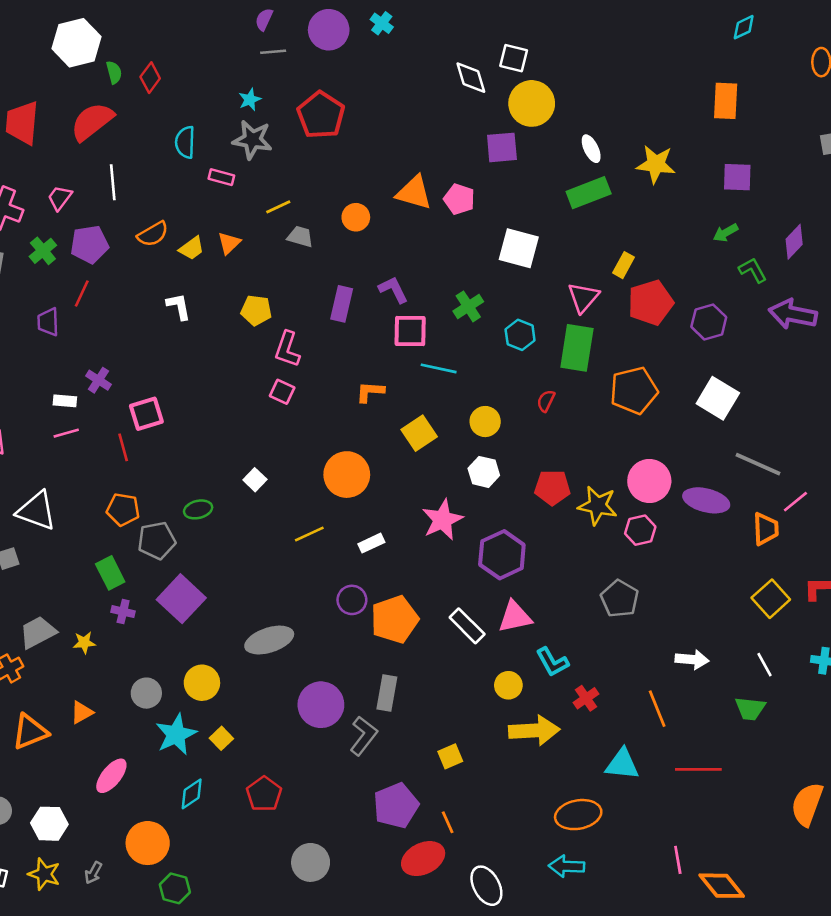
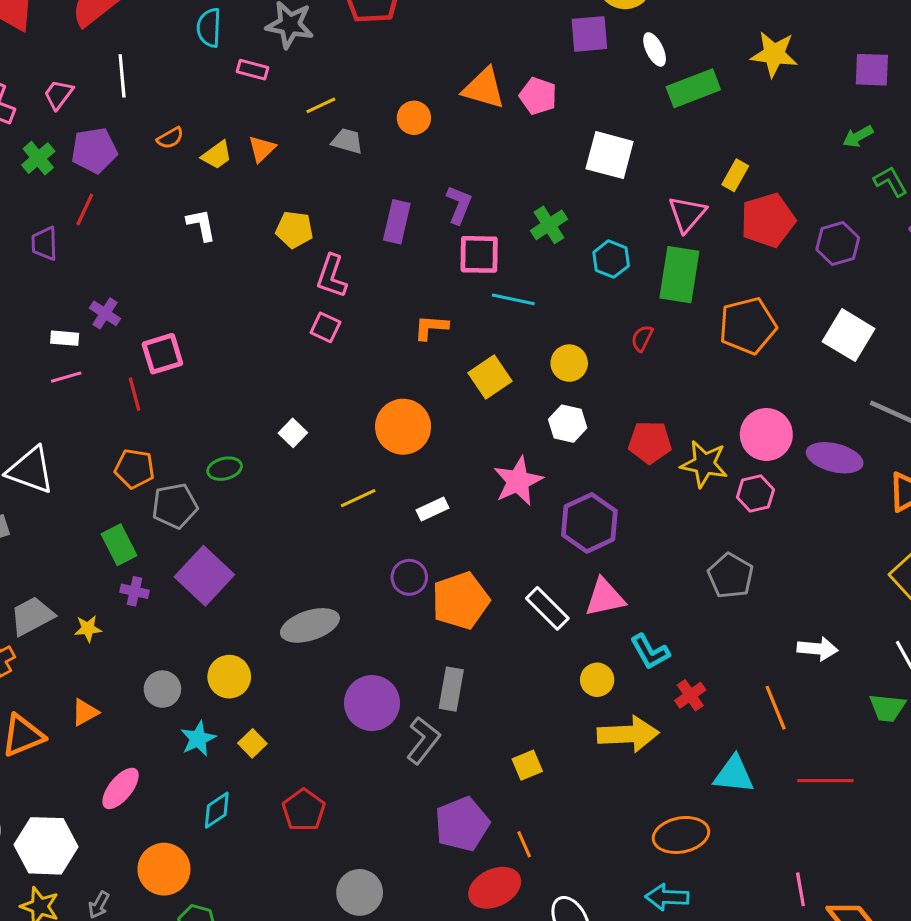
white ellipse: (591, 149) -> (655, 49), moved
orange semicircle: (153, 234) -> (170, 138), size x0.7
purple L-shape: (393, 290) -> (459, 205), turned 48
cyan star: (176, 734) -> (198, 739), size x0.7
white hexagon: (49, 824) -> (46, 846), size x1.4

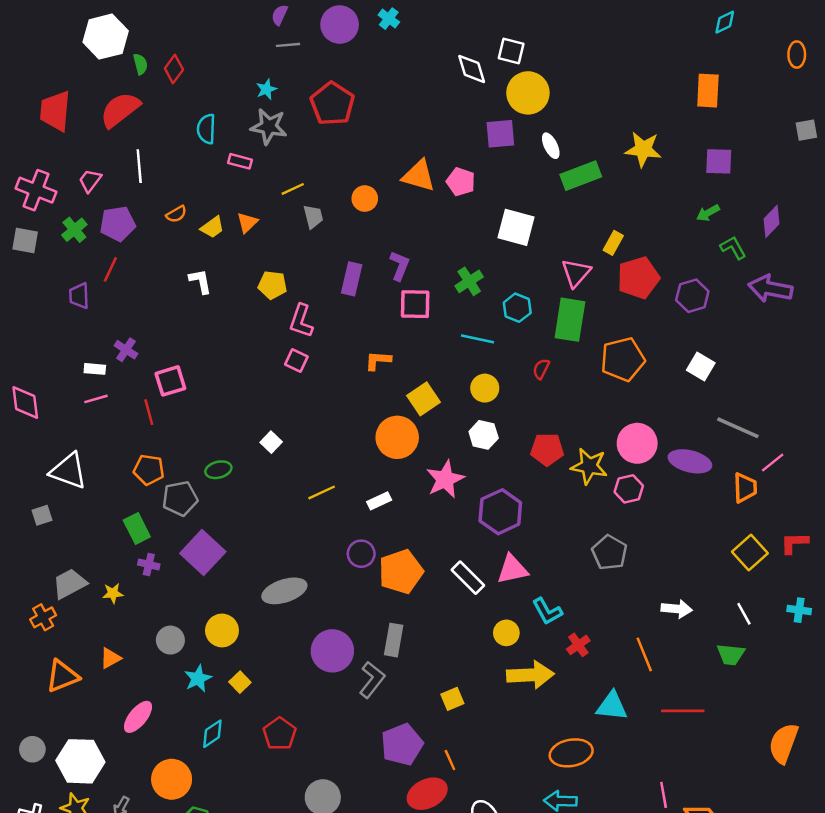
gray trapezoid: (347, 141) -> (313, 217), turned 60
cyan line: (513, 299) -> (478, 339), moved
white square: (849, 335) -> (701, 367), size x0.7
orange circle: (403, 427) -> (397, 437), moved

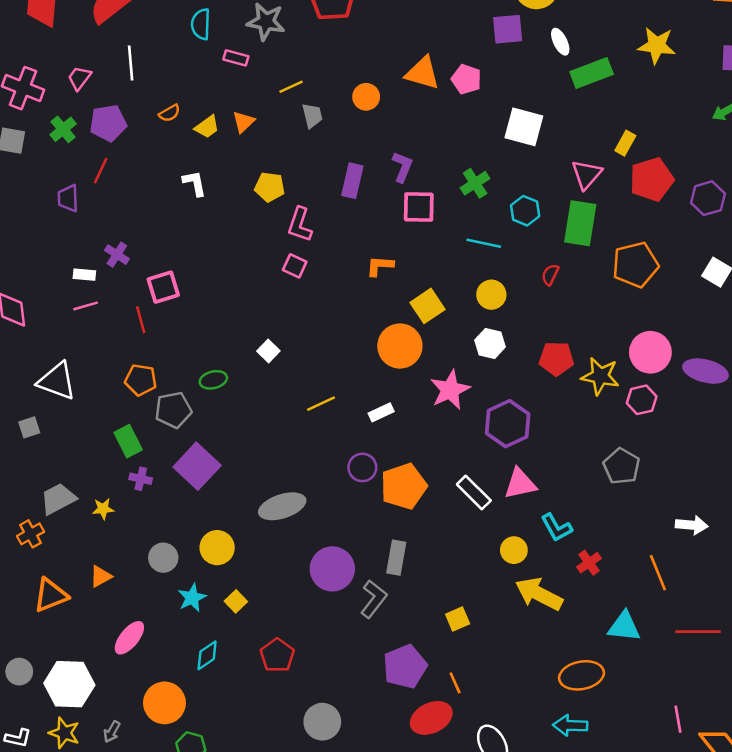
yellow arrow: (530, 675) -> (539, 594), turned -150

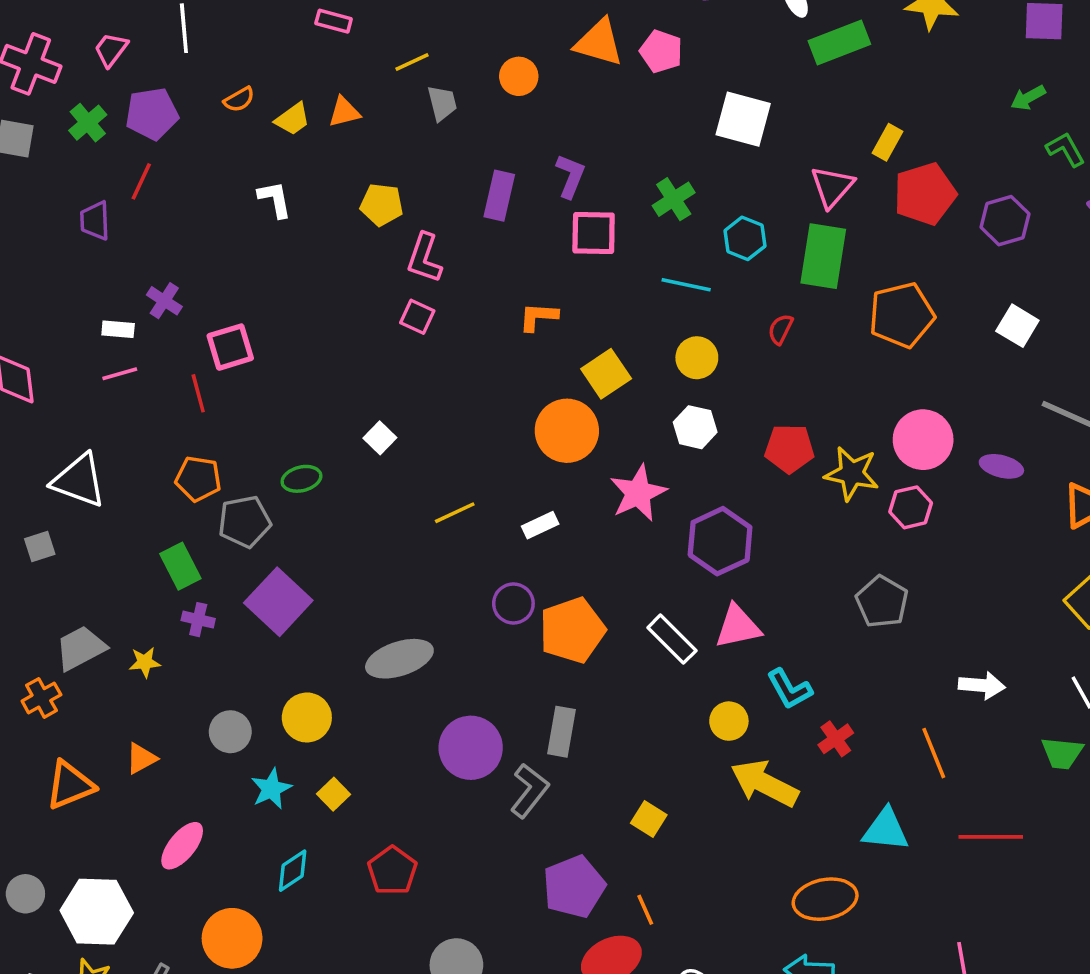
orange triangle: (243, 122) -> (344, 112), turned 30
purple ellipse: (705, 371) -> (1001, 466), size x0.7
yellow square: (458, 619) -> (649, 819), turned -35

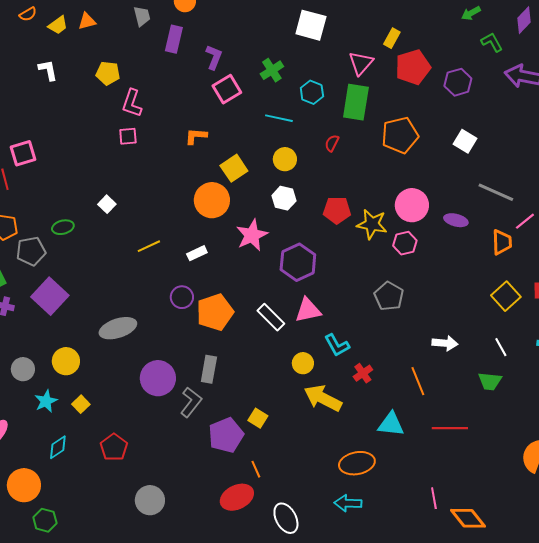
purple rectangle: (499, 196) -> (174, 39), moved
pink square: (594, 233) -> (227, 89), turned -32
pink square: (417, 317) -> (128, 136), turned -30
purple pentagon: (574, 887) -> (226, 435), moved

